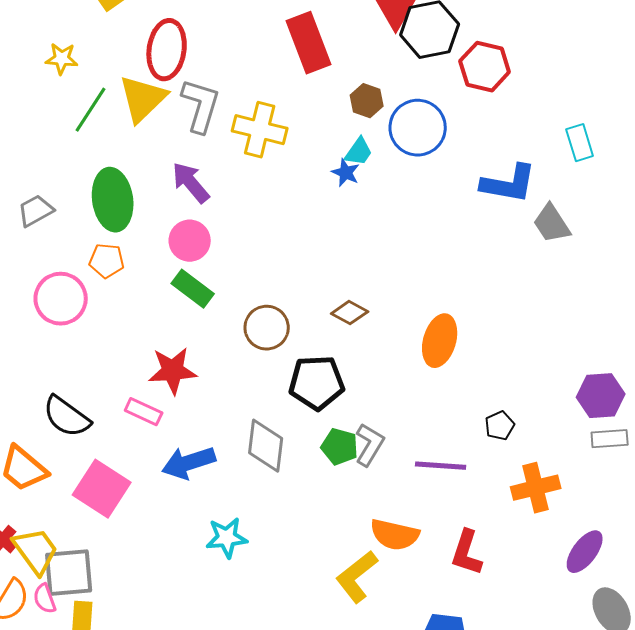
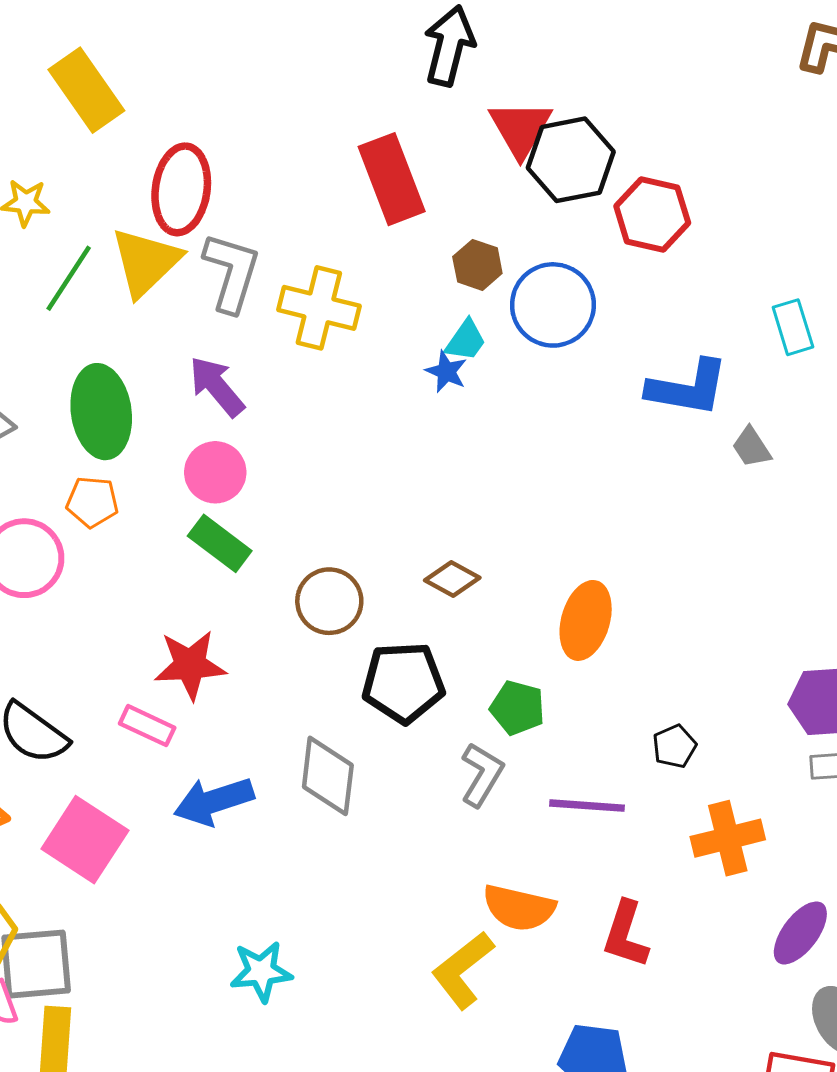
gray trapezoid: (552, 224) -> (751, 447), size x0.7
green pentagon: (340, 447) -> (517, 708), moved
cyan star: (227, 538) -> (261, 971), moved

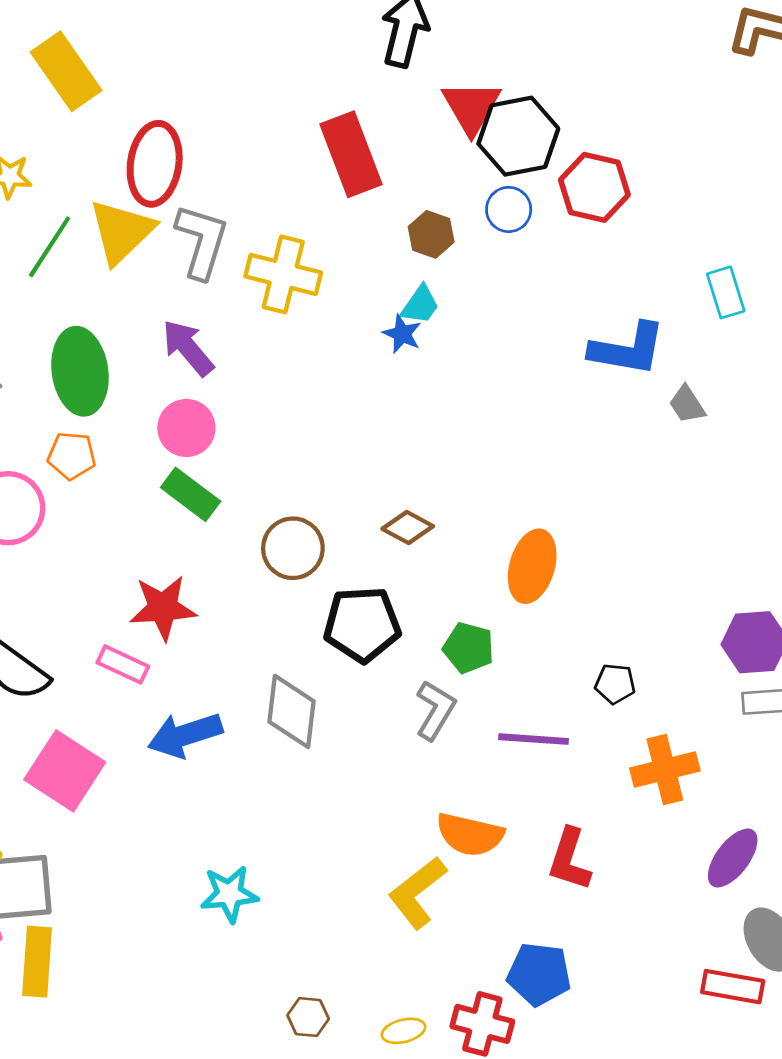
blue circle: (553, 305) -> (509, 209), moved, size x0.6
black pentagon: (674, 746) -> (615, 684), turned 30

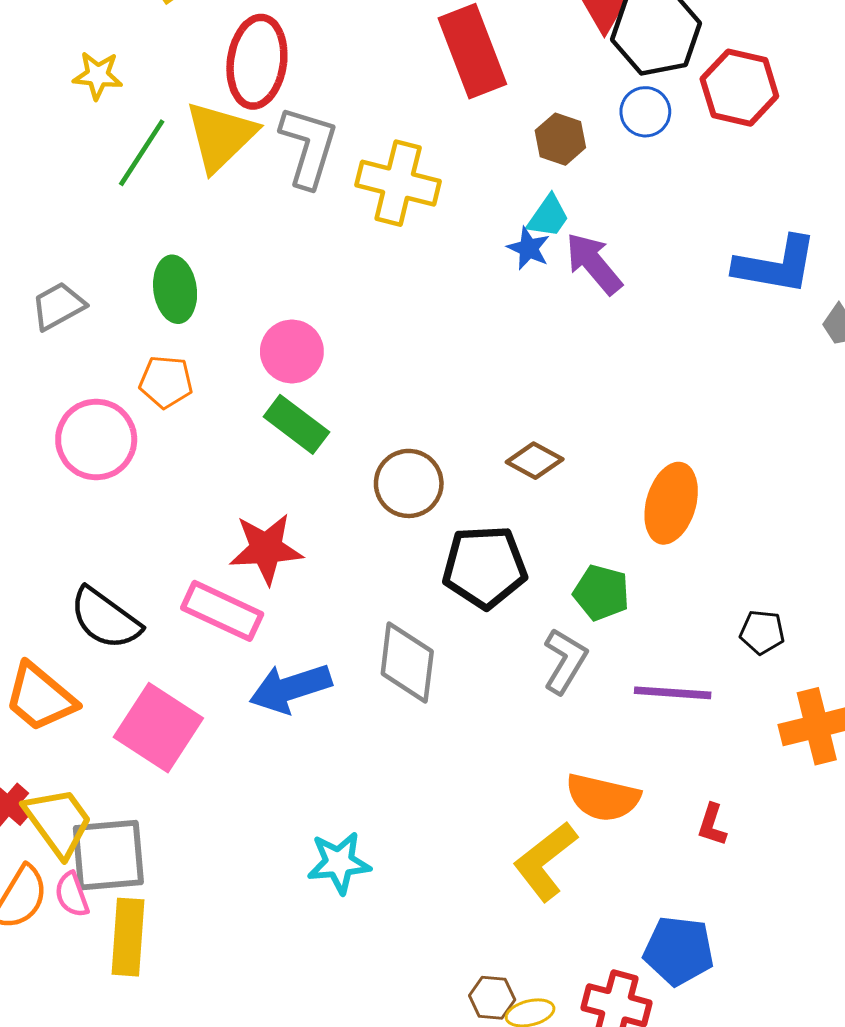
purple arrow: (188, 348) -> (594, 263), moved
green ellipse: (80, 371) -> (175, 289), size x0.7
pink rectangle: (123, 664) -> (222, 611), size x1.4
red L-shape: (569, 859) -> (712, 825), size x0.6
brown hexagon: (308, 1017) -> (492, 998), moved

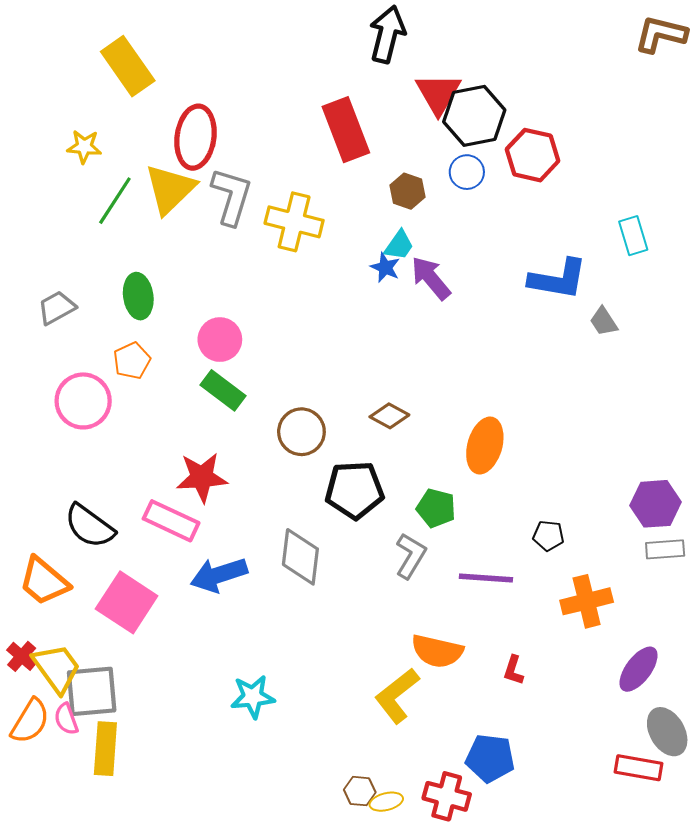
orange pentagon: (166, 382) -> (132, 361), turned -30

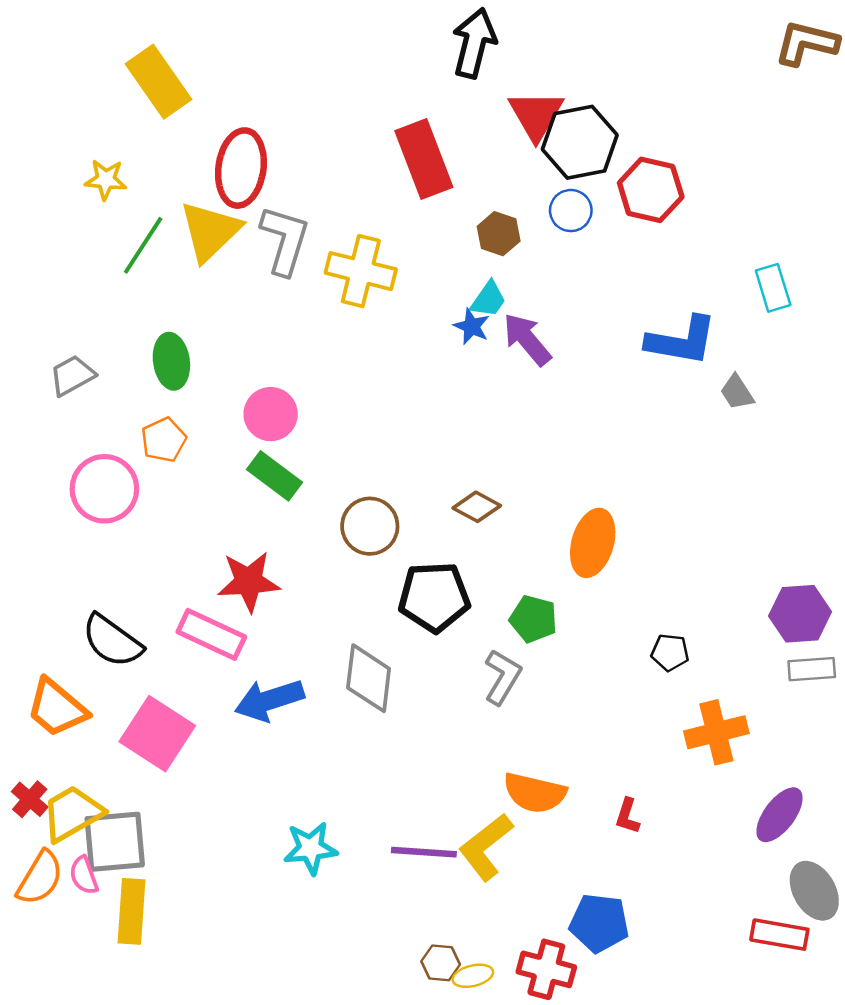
purple line: (486, 578) -> (424, 852), moved
yellow trapezoid: (57, 668) -> (72, 813), turned -84

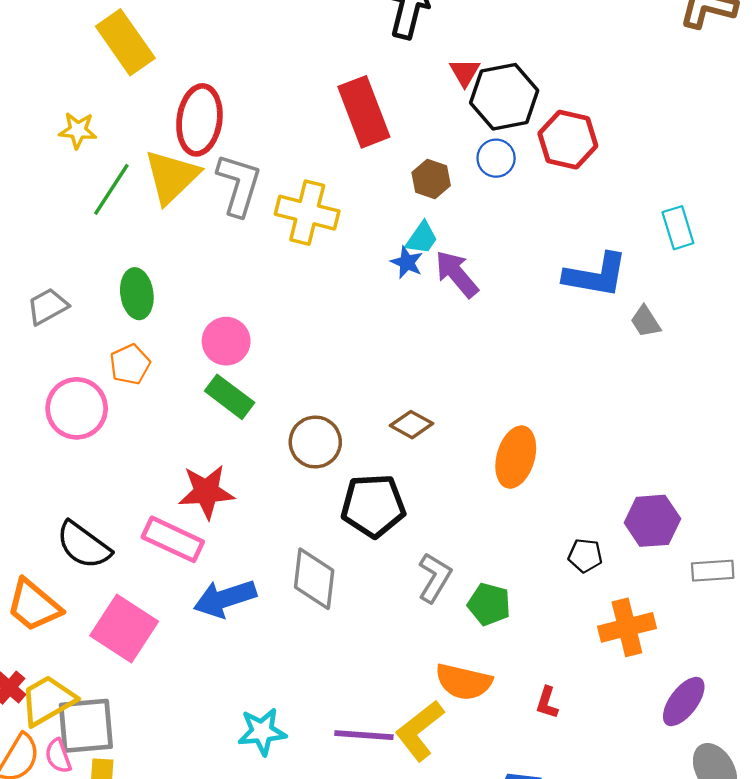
red triangle: (536, 115) -> (465, 72), size x0.6
purple hexagon: (800, 614) -> (652, 521), moved
green pentagon: (533, 619) -> (489, 604), moved

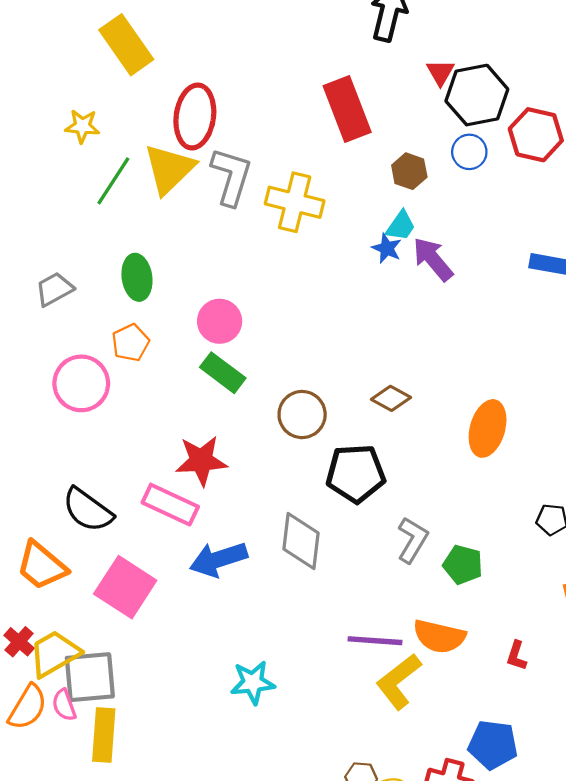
purple line: (364, 735) -> (375, 641), moved

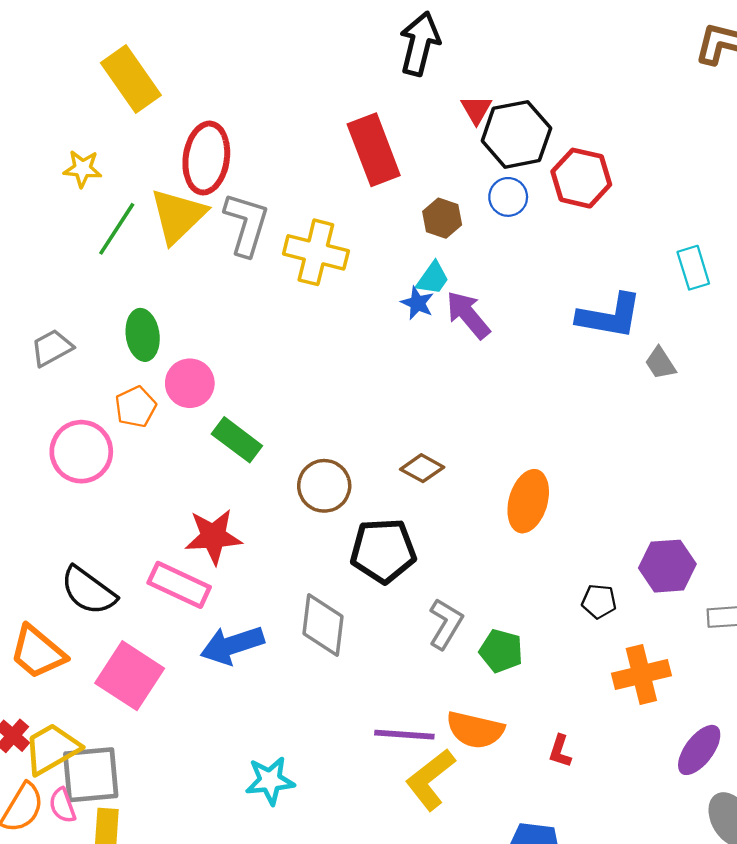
pink circle: (220, 321) -> (190, 383), moved

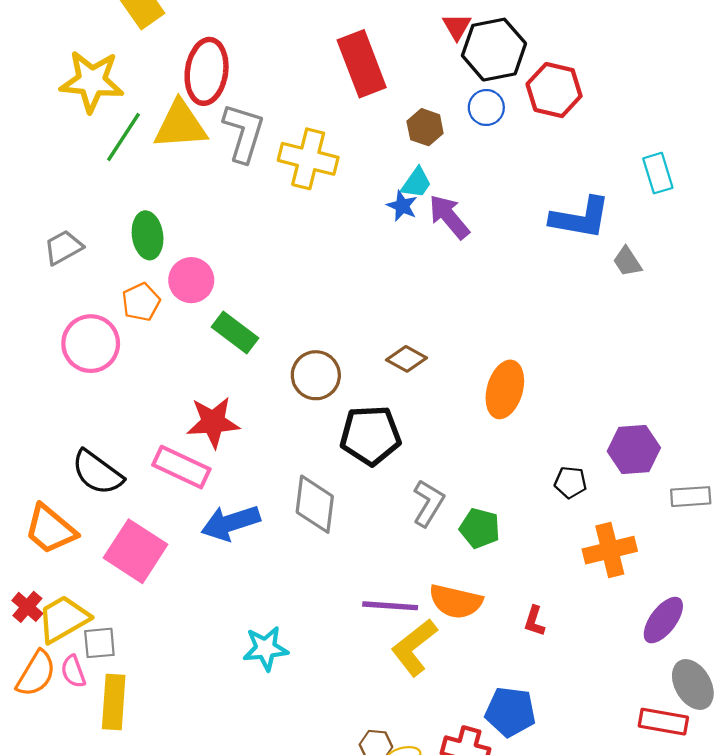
yellow star: (82, 169) -> (92, 81), size x1.8
yellow triangle: (178, 216) -> (180, 125), turned 40
gray square: (91, 775) -> (99, 643), size x0.6

